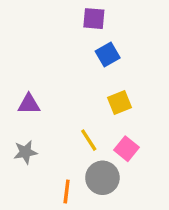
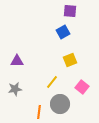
purple square: (94, 19) -> (70, 11), moved
yellow line: (89, 140) -> (52, 82), turned 72
pink square: (126, 149) -> (82, 87), moved

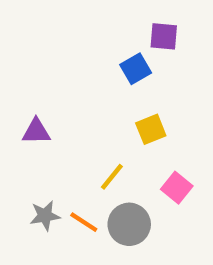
purple square: (70, 11) -> (164, 36), moved
gray star: (15, 89) -> (45, 216), moved
orange line: (39, 112) -> (84, 222), moved, turned -64

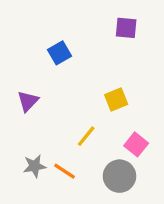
blue square: (136, 69) -> (60, 53), moved
purple triangle: (36, 131) -> (28, 101), turned -45
gray circle: (129, 224) -> (119, 176), moved

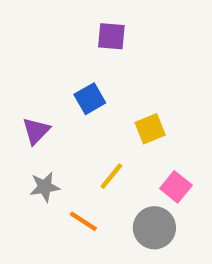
purple square: (126, 28) -> (111, 36), moved
blue square: (60, 53) -> (90, 99), moved
gray star: (35, 166) -> (45, 187), moved

